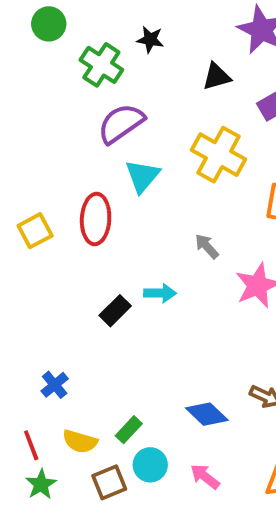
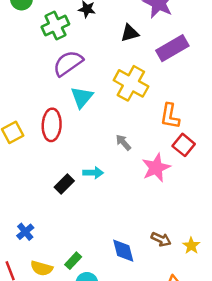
green cross: (101, 65) -> (55, 25), turned 32
blue diamond: (207, 414) -> (123, 251), turned 32

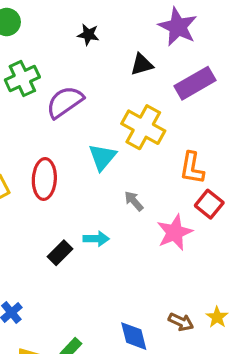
green cross: (55, 25) -> (22, 79), moved
cyan triangle: (82, 97) -> (102, 157), moved
yellow star: (191, 246) -> (217, 317), moved

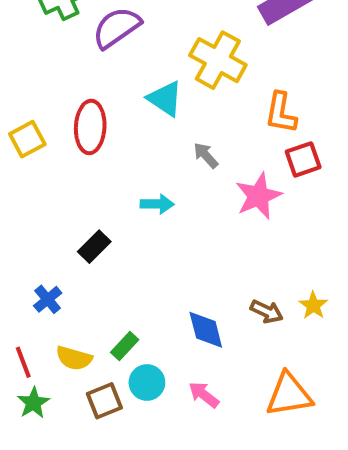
cyan triangle: (102, 157) -> (165, 99), turned -36
red square: (209, 204) -> (303, 159), turned 32
black rectangle: (60, 253) -> (94, 247), moved

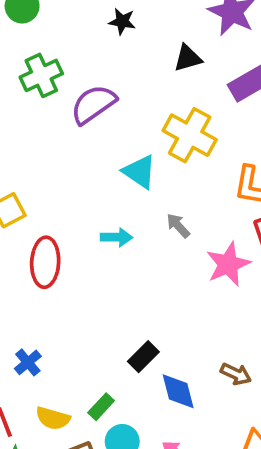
red ellipse: (90, 127) -> (45, 262), moved
cyan arrow: (157, 204) -> (116, 237), moved
black rectangle: (94, 247) -> (143, 357), moved

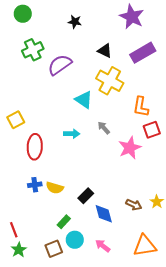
black triangle: (188, 58) -> (105, 51), moved, turned 42
blue cross: (28, 362) -> (35, 185), moved, turned 32
yellow semicircle: (53, 418) -> (55, 188), moved

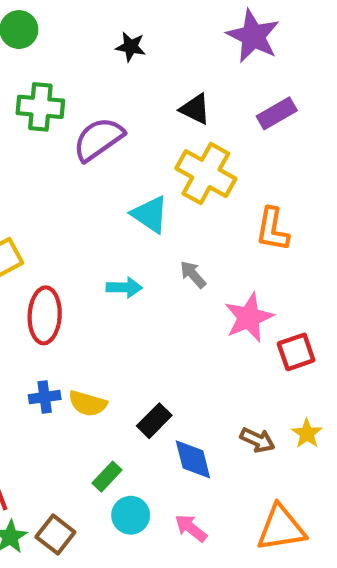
green cross: (33, 50) -> (40, 107), turned 30
purple rectangle: (143, 53) -> (277, 113), size x0.7
red square: (152, 130) -> (296, 352), moved
brown square: (54, 249) -> (55, 535), moved, turned -30

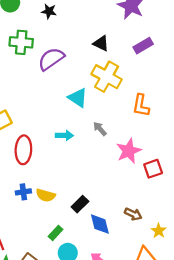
black star: (131, 47) -> (49, 11), moved
yellow star: (307, 434) -> (159, 231), moved

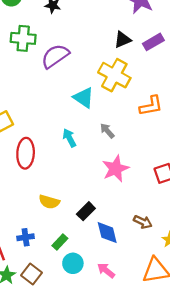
black triangle: (101, 43) -> (123, 40), moved, turned -49
orange L-shape: (141, 105) -> (151, 106), turned -110
cyan arrow: (64, 135) -> (69, 138), turned -119
pink star: (129, 151) -> (116, 169), moved
blue cross: (23, 192) -> (26, 237), moved

